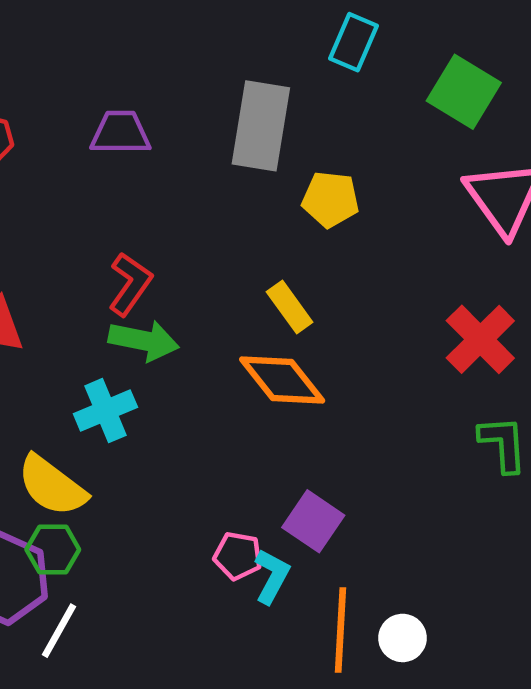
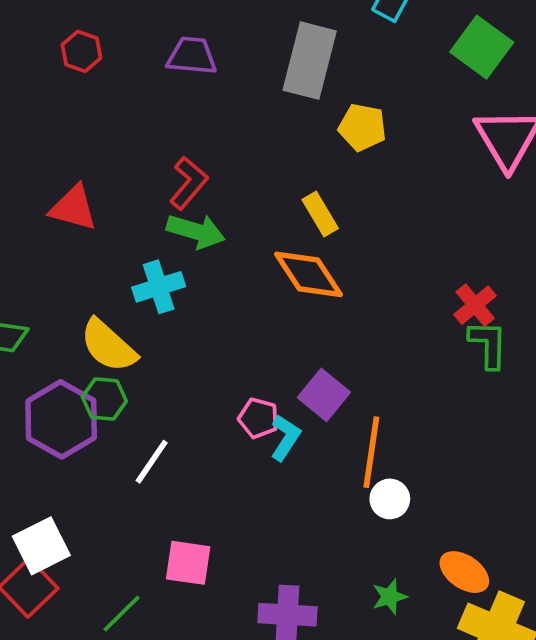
red cross: (480, 339) -> (475, 305), moved, size x0.7
orange line: (341, 630) -> (371, 452), moved
white line: (59, 631) -> (152, 462), moved

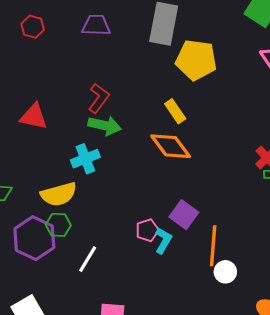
yellow pentagon: (362, 127) -> (196, 60), size x1.5
yellow semicircle: (108, 346) -> (59, 194), turned -54
pink pentagon: (258, 418) -> (147, 230), turned -30

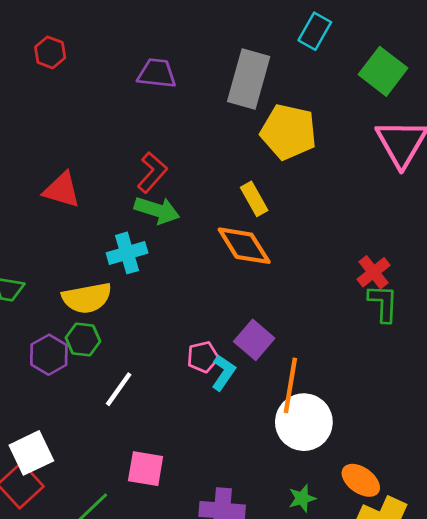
red hexagon: (33, 27) -> (50, 52), moved
purple hexagon: (34, 238) -> (49, 355), size x0.7
white circle: (225, 272) -> (304, 422), size x1.8

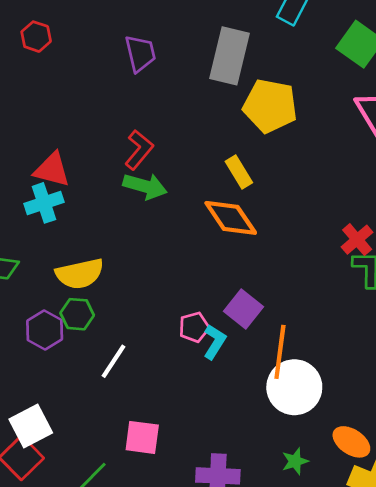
purple trapezoid: (157, 73) -> (140, 53), turned 72
cyan cross: (127, 253) -> (44, 203), moved

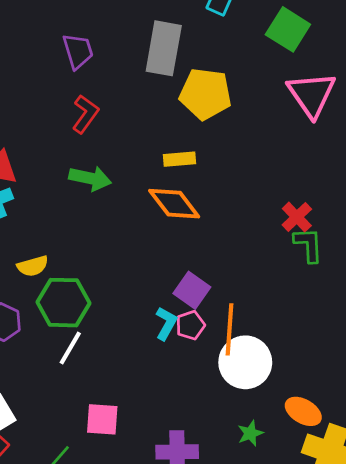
red L-shape: (139, 150) -> (85, 114), moved
yellow rectangle: (239, 172) -> (179, 159), turned -60
yellow semicircle: (80, 274) -> (33, 266), size x0.7
green hexagon: (77, 314) -> (63, 303), moved, size x1.6
pink pentagon: (194, 327) -> (190, 325), moved

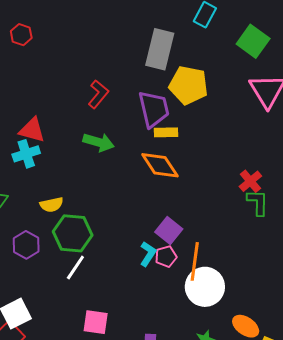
purple trapezoid: (78, 51) -> (154, 109), moved, size x1.4

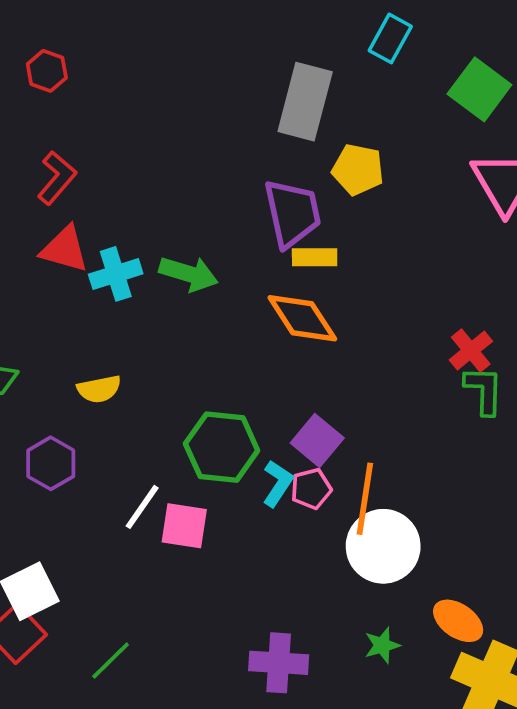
yellow pentagon: (189, 85) -> (358, 170), size x0.7
red L-shape: (98, 94) -> (57, 178), moved
cyan cross: (26, 154) -> (116, 274), moved
green hexagon: (73, 233) -> (222, 447), moved
pink square: (96, 322) -> (184, 526), moved

